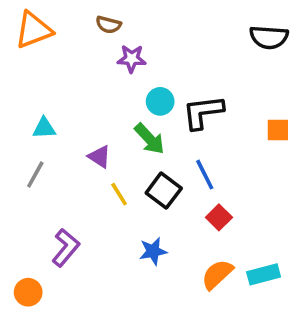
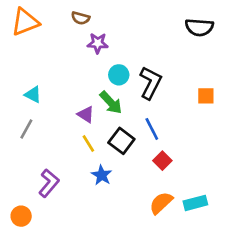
black L-shape: (203, 112) -> (150, 83), turned 124
cyan triangle: (44, 128) -> (33, 95), turned 30
purple triangle: (99, 157) -> (86, 114), moved
blue star: (153, 251) -> (102, 175), moved, turned -30

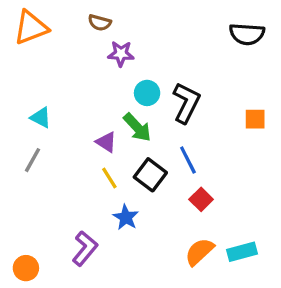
purple L-shape: (49, 183) -> (85, 248), moved

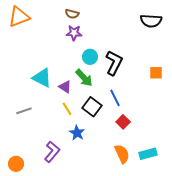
brown semicircle: (100, 23) -> (72, 14), moved
cyan triangle: (41, 118) -> (42, 78), moved, size x1.5
gray line: (32, 160) -> (24, 111), moved, turned 42
orange semicircle: (199, 252) -> (122, 154), turned 108

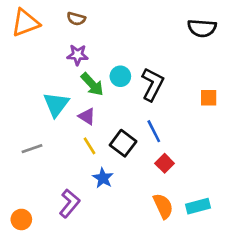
brown semicircle: (72, 14) -> (76, 19), moved
purple star: (74, 33) -> (78, 55), moved
cyan triangle: (42, 78) -> (56, 104), turned 40
green arrow: (84, 78) -> (92, 84), moved

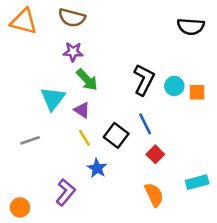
brown semicircle: (76, 19) -> (72, 18), size x1.5
orange triangle: (25, 23) -> (24, 21), turned 36
cyan circle: (120, 76) -> (174, 86), moved
cyan rectangle: (198, 206) -> (197, 182), moved

